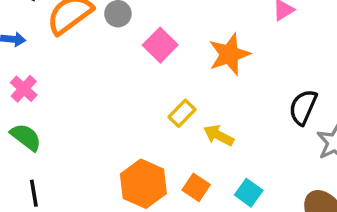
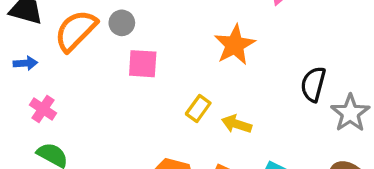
pink square: (160, 45) -> (143, 64), moved, turned -32

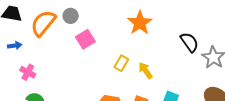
pink square: (143, 64) -> (85, 39), turned -30
black semicircle: (313, 84) -> (189, 42), turned 135
yellow arrow: (237, 124) -> (145, 70), turned 42

